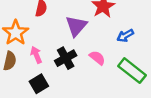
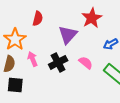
black square: (39, 84) -> (15, 85), moved, turned 35

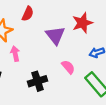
purple triangle: (68, 35) -> (55, 35), turned -30
black cross: (58, 62) -> (38, 81), moved

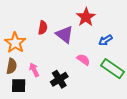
red semicircle: (28, 14) -> (43, 28), moved
pink arrow: (15, 54) -> (34, 70), moved

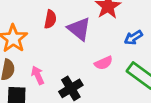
pink semicircle: (83, 60) -> (103, 63), turned 120

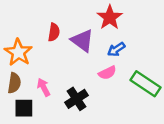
blue arrow: (133, 38) -> (116, 49), moved

